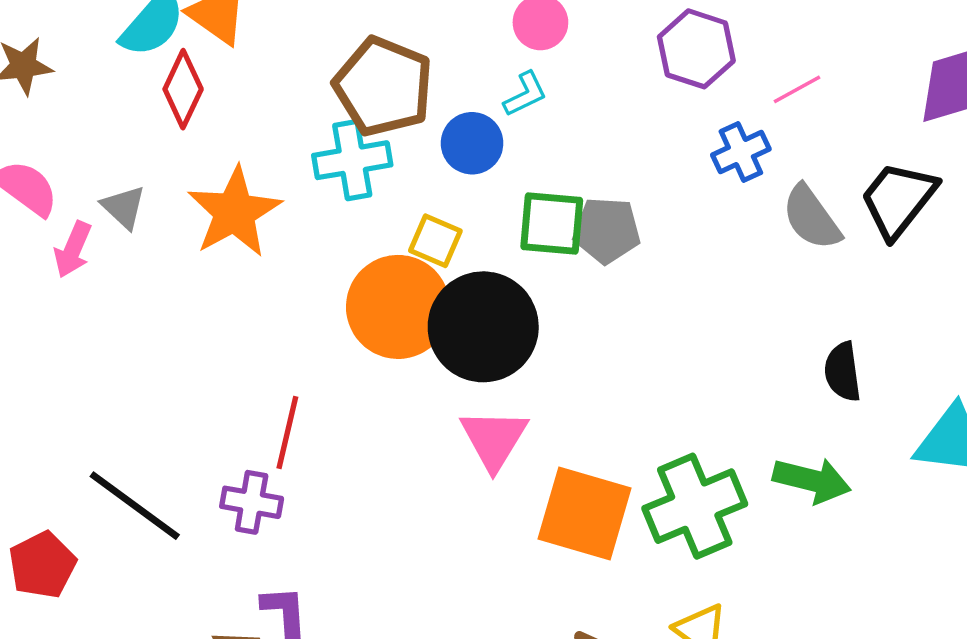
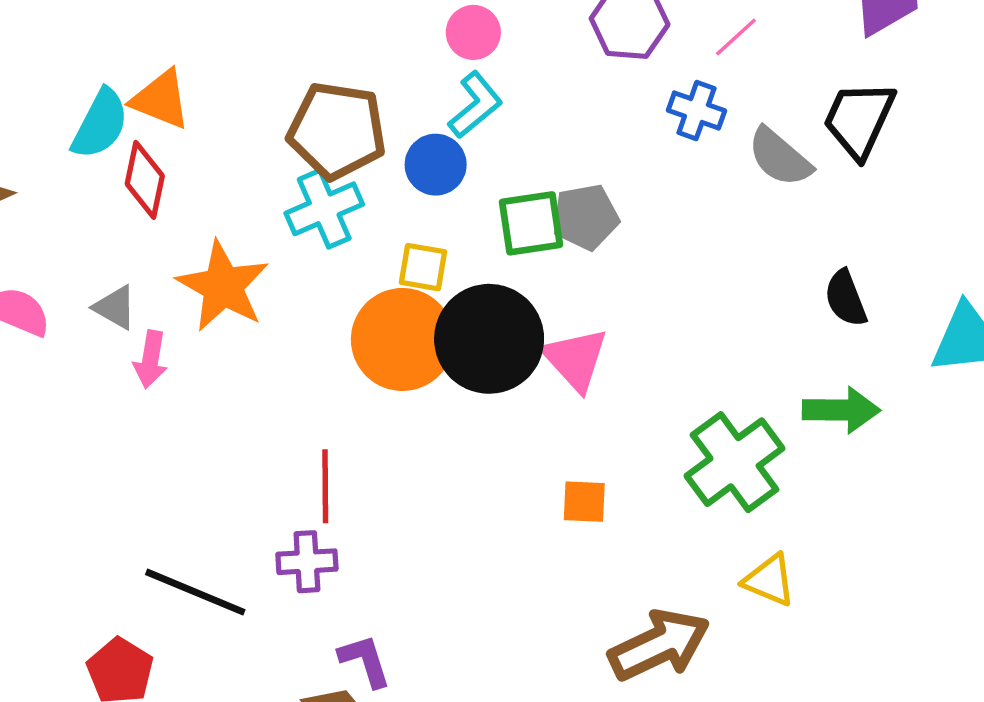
cyan L-shape: (525, 94) -> (475, 105), size x1.4
blue cross: (741, 152) -> (696, 110), turned -32
pink arrow: (73, 250) -> (150, 359), moved
pink triangle: (494, 439) -> (575, 359), moved
orange square: (584, 513) -> (584, 502), moved, size x0.5

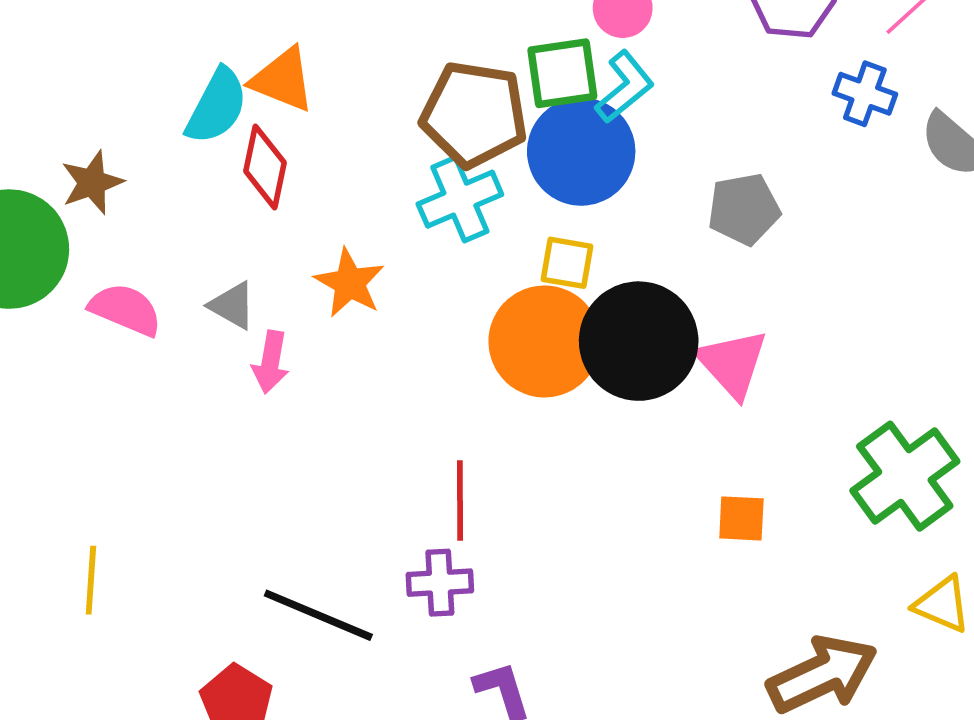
blue circle: (436, 165) -> (581, 152), size x1.6
green square: (531, 223) -> (562, 73), moved
orange star: (223, 286) -> (350, 283), size x0.7

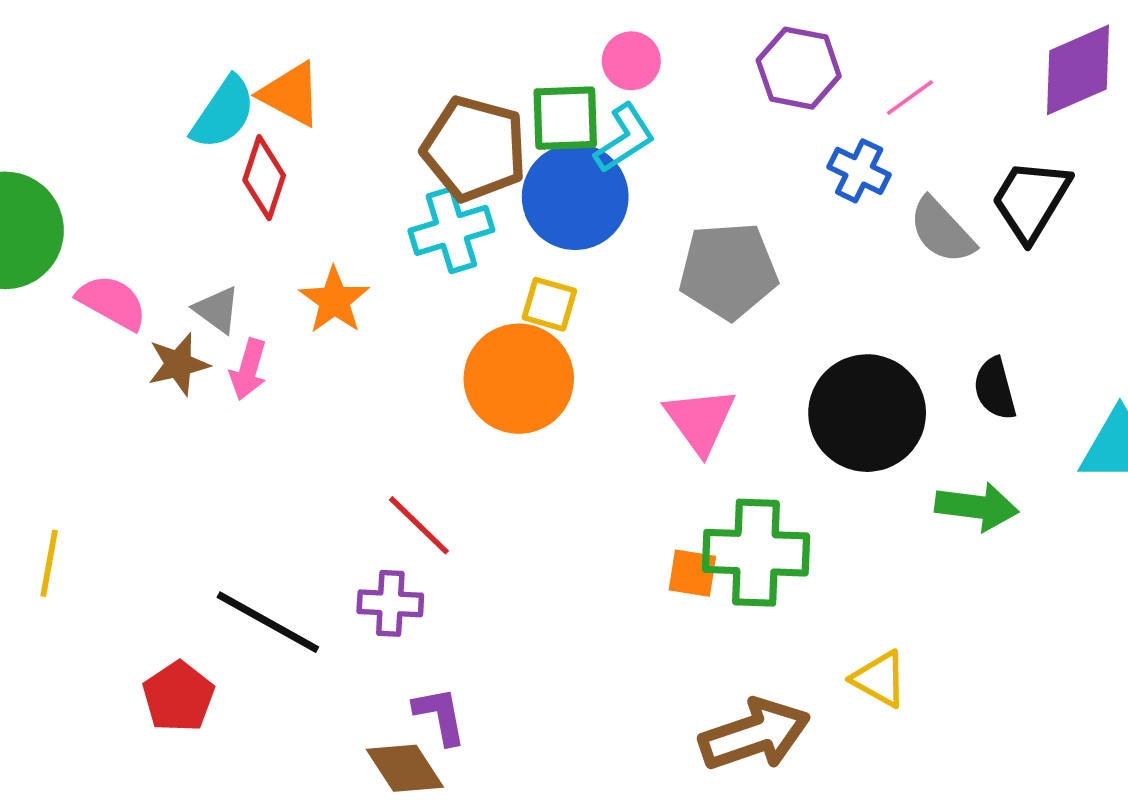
brown star: (92, 182) -> (178, 364), moved
gray pentagon: (744, 209) -> (728, 271), size x1.4
black circle: (639, 341) -> (867, 413), moved
green cross: (905, 476) -> (756, 553), moved, turned 32
red line: (460, 501) -> (419, 525), turned -52

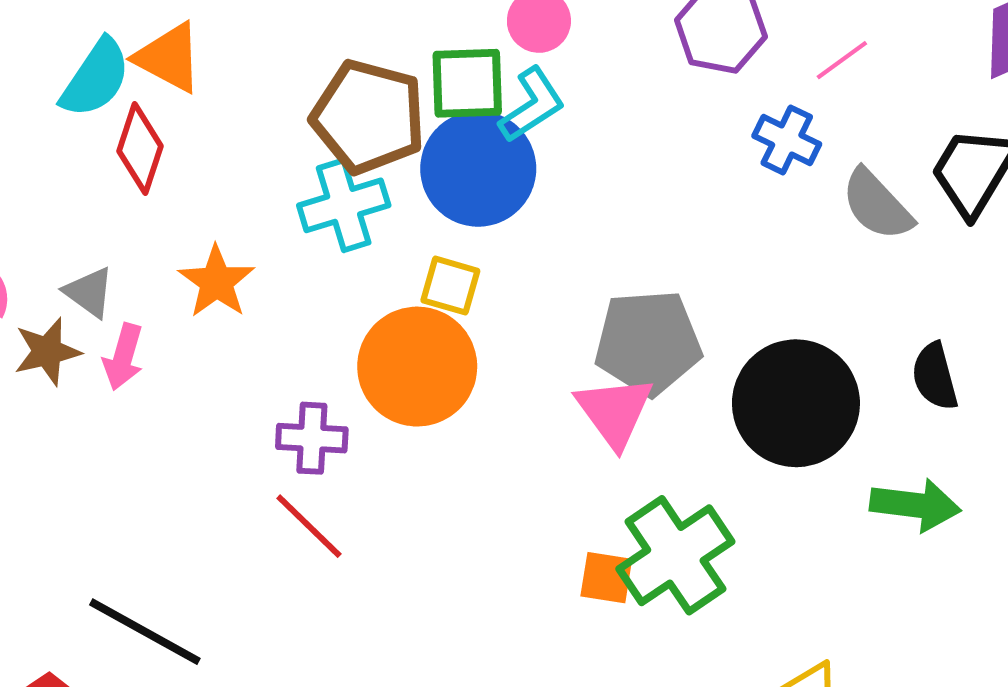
gray pentagon: (728, 271) -> (648, 343), moved
green cross: (756, 553) -> (675, 555), turned -36
purple cross: (390, 603) -> (312, 438), moved

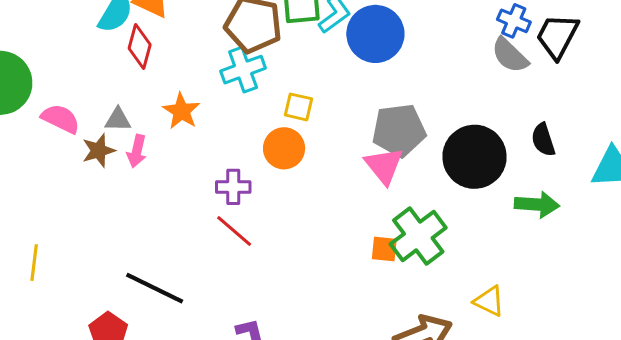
blue cross: (787, 140) -> (514, 21), moved
blue circle: (478, 169) -> (375, 34), moved
gray triangle: (89, 292) -> (118, 120), turned -32
orange circle: (417, 367) -> (284, 148), size x0.7

